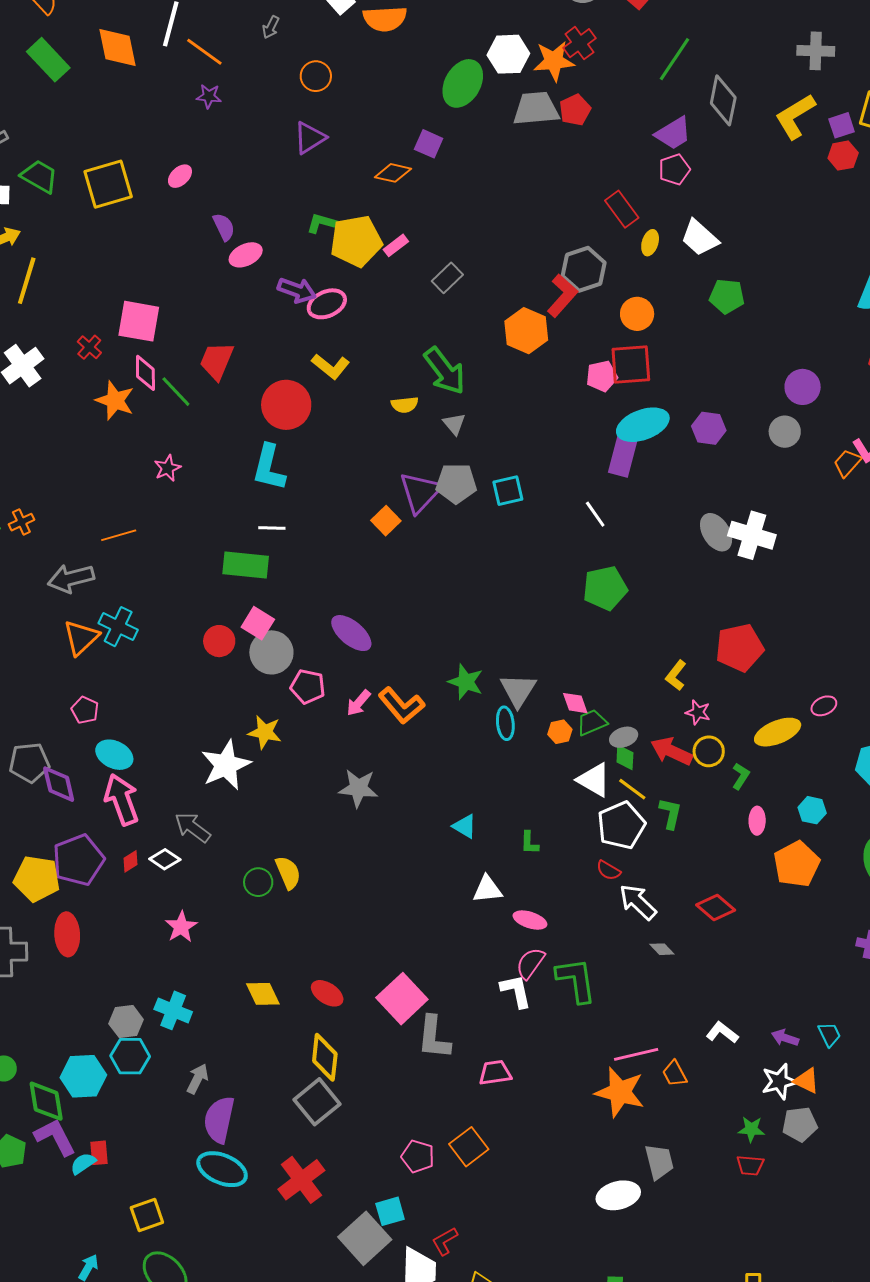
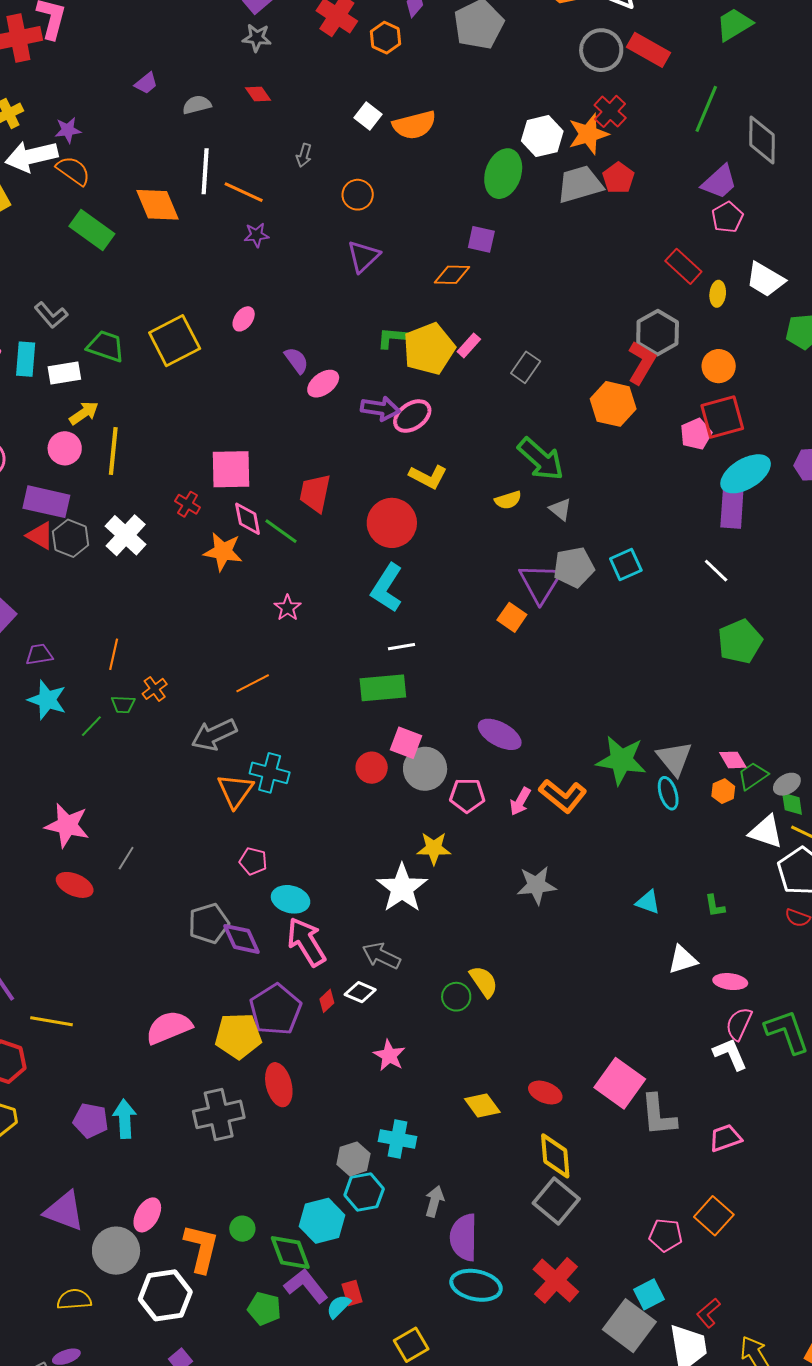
cyan L-shape: (269, 468) -> (387, 588), turned 30
green star: (466, 682) -> (621, 760), size x1.4

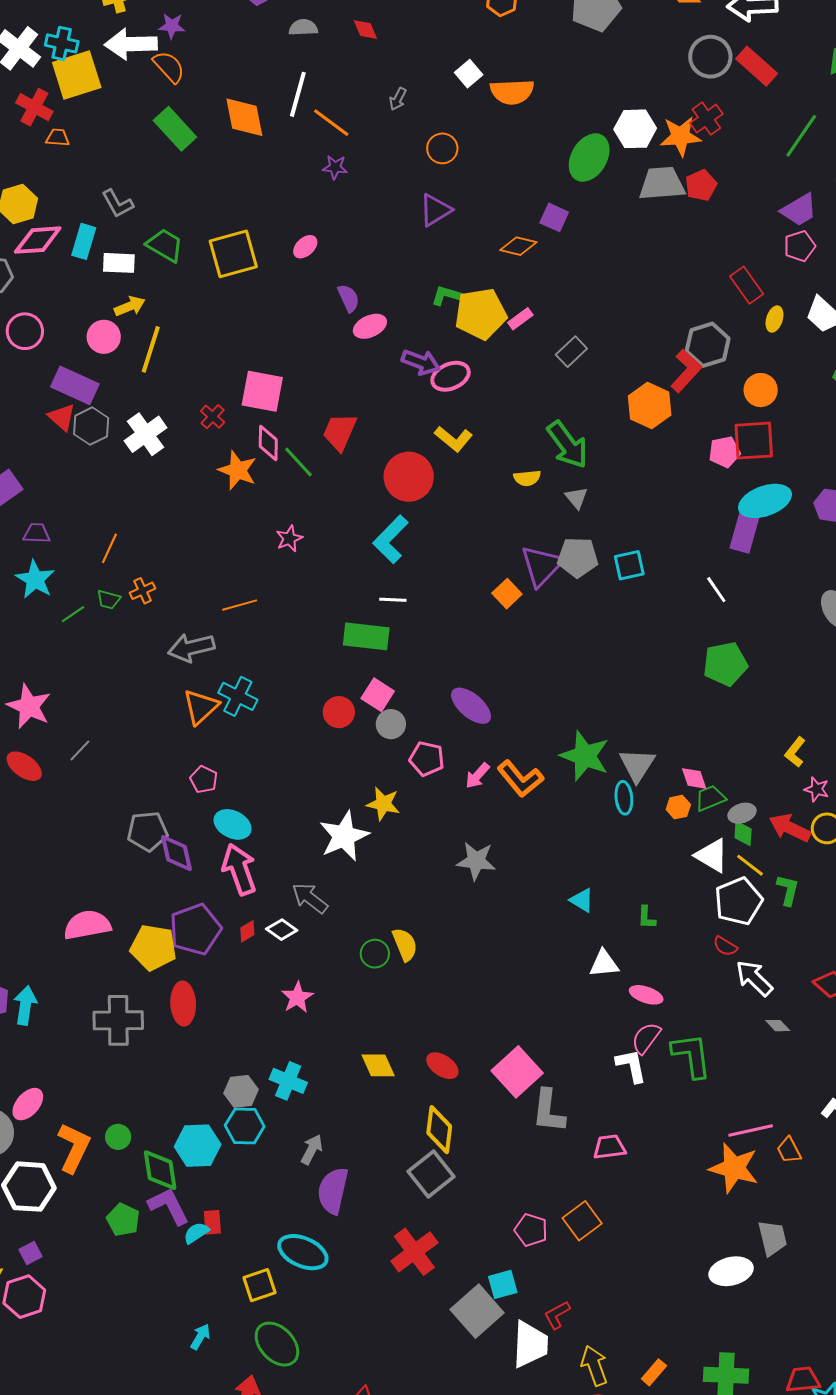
gray circle: (425, 769) -> (391, 724), size x0.7
cyan ellipse: (476, 1285) -> (303, 1252), moved

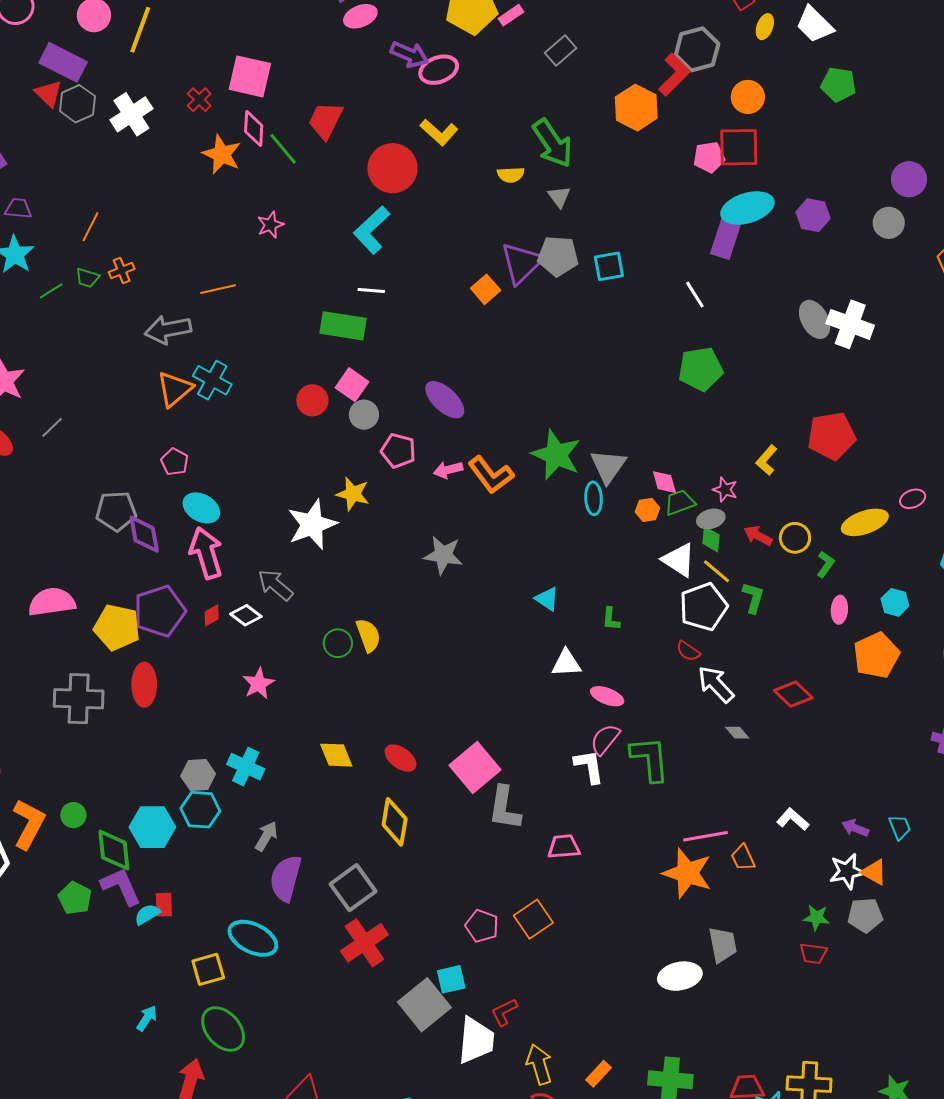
pink arrow: (477, 776) -> (448, 470), turned 32
pink star: (817, 789) -> (725, 490), moved
red arrow: (790, 828) -> (758, 536), size x0.7
gray square: (431, 1174) -> (353, 888), moved

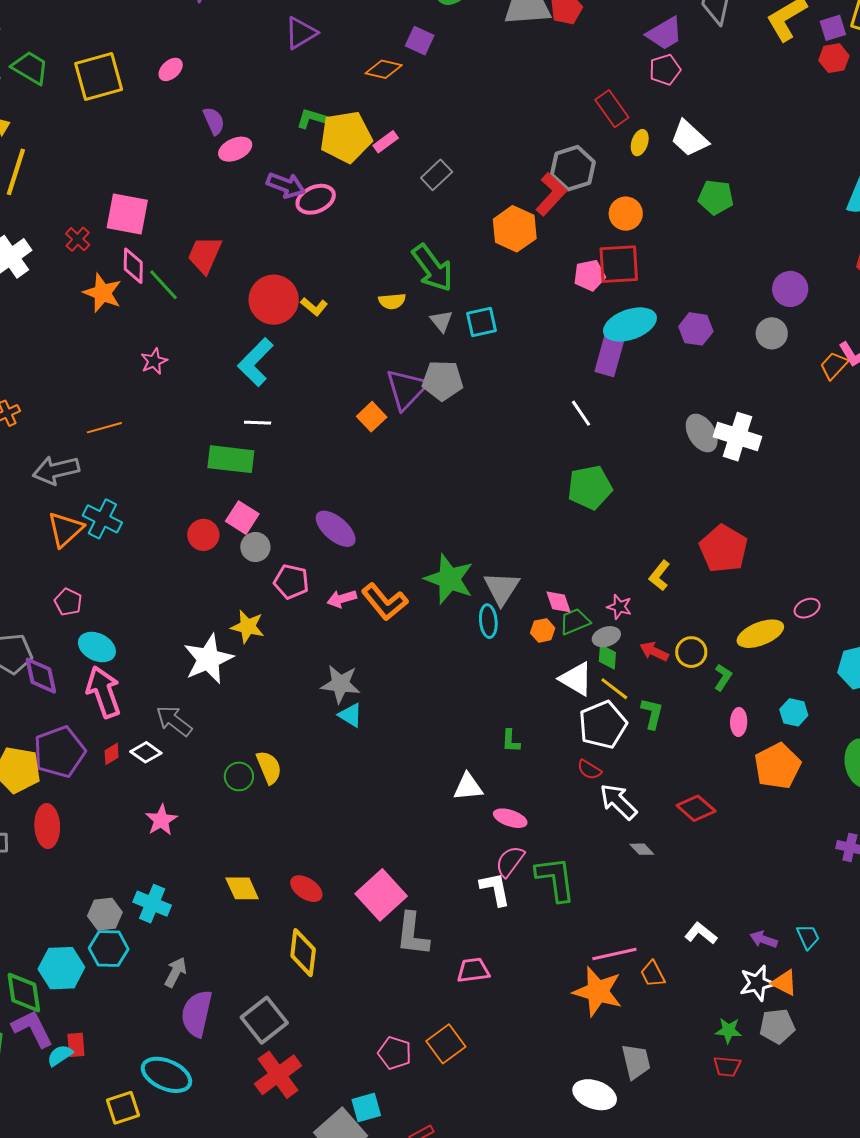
yellow L-shape: (439, 132) -> (314, 307), moved, size x0.7
cyan square: (609, 266) -> (481, 322), moved
red pentagon: (832, 436) -> (723, 549), turned -30
cyan triangle: (547, 599) -> (350, 715), moved
white ellipse: (680, 976) -> (595, 1095), turned 33

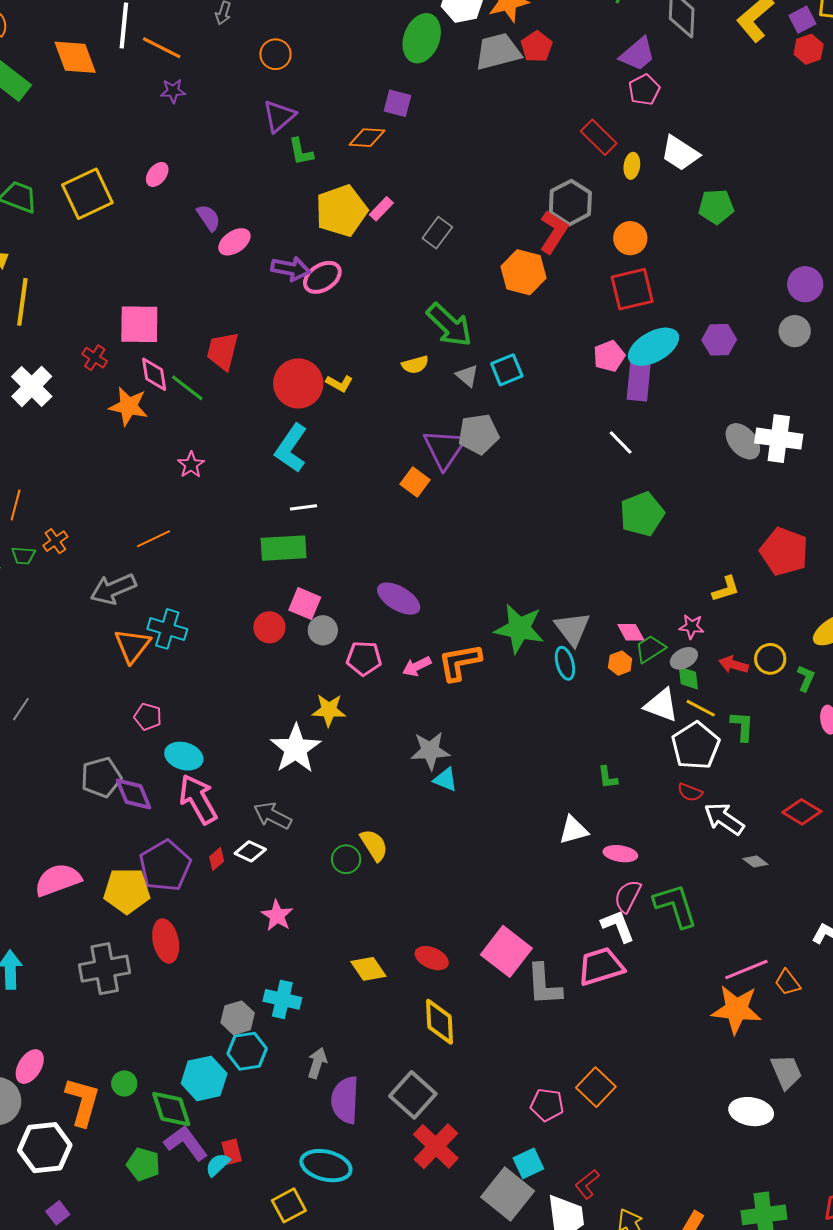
green L-shape: (312, 118) -> (301, 152), moved, turned -108
pink pentagon: (590, 275) -> (609, 356), moved
yellow L-shape: (660, 576) -> (726, 589), turned -136
orange L-shape: (385, 602) -> (460, 662), turned 129
pink trapezoid: (473, 970) -> (601, 966), moved, size x1.4

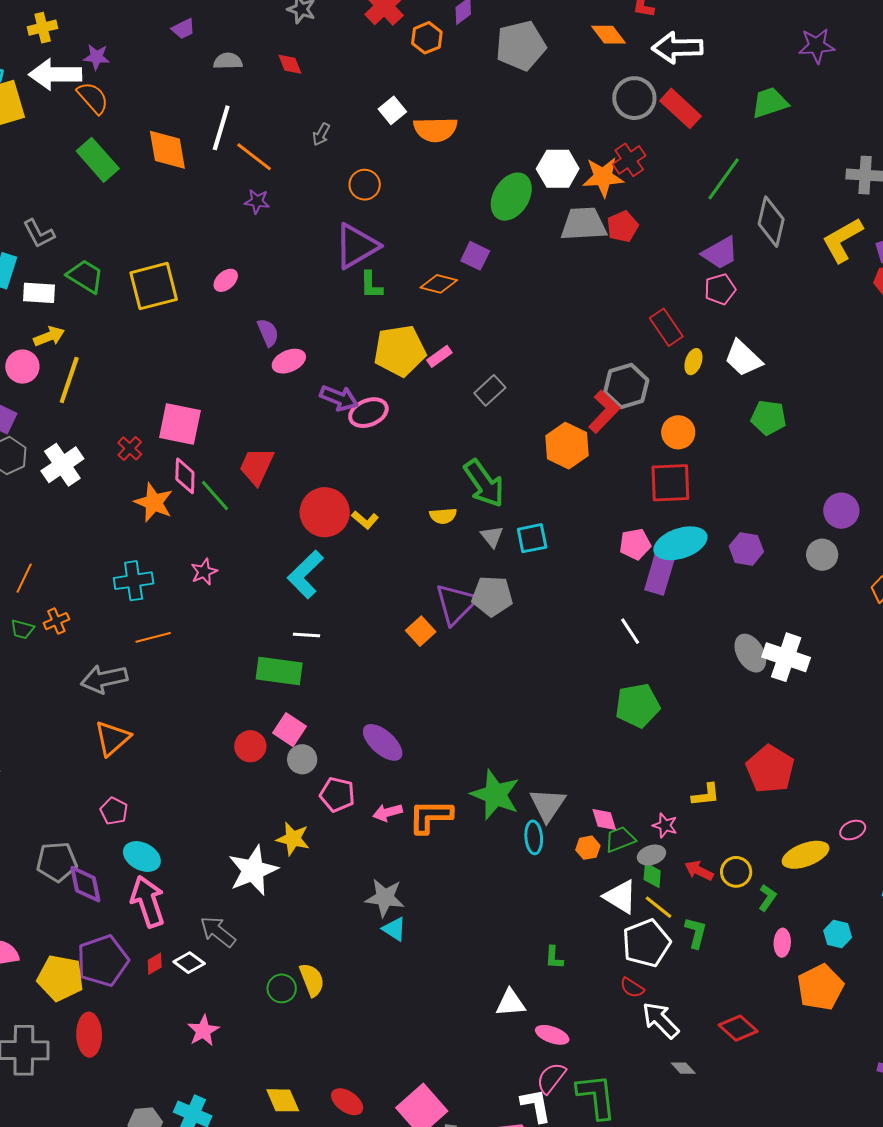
purple triangle: (279, 116) -> (356, 246), size x1.4
cyan cross: (167, 629) -> (134, 581), moved, turned -36

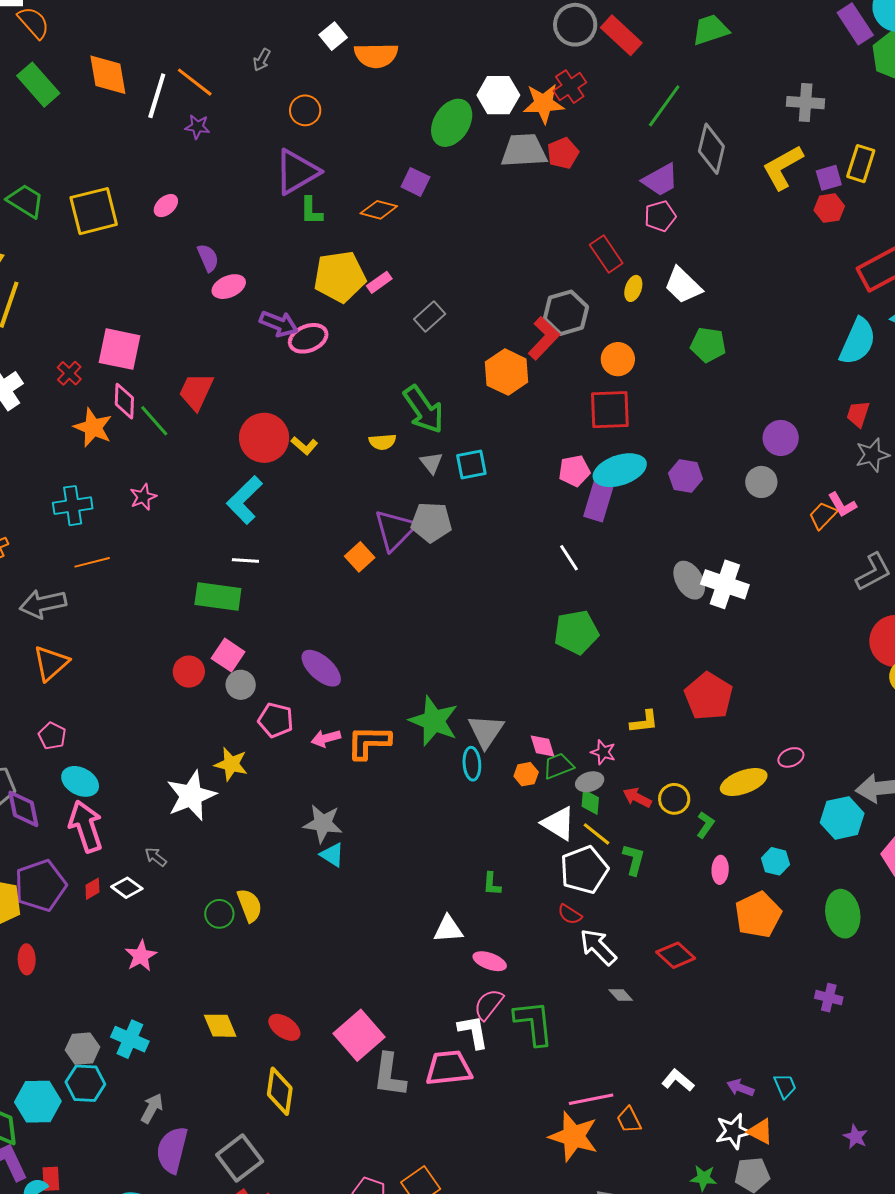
white line: (221, 128) -> (157, 96), moved
gray arrow: (218, 932) -> (156, 857), size x0.6
red ellipse: (89, 1035) -> (27, 959), size x0.7

